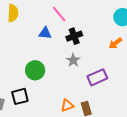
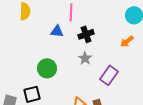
pink line: (59, 14) -> (71, 12), turned 42
purple rectangle: (97, 77) -> (109, 75), turned -30

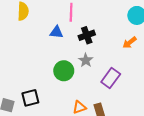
green circle: (47, 68) -> (64, 71), moved

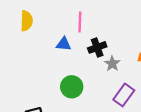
gray star: (86, 60) -> (112, 64), moved

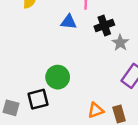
green circle: (72, 87) -> (58, 77), moved

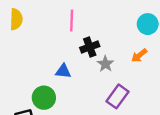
blue triangle: (69, 22) -> (63, 71), moved

